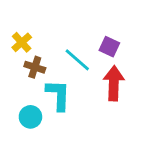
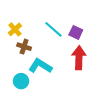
cyan line: (77, 60) -> (53, 29), moved
cyan L-shape: (58, 95) -> (40, 66), turned -60

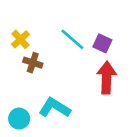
cyan L-shape: (40, 66) -> (55, 108), moved
cyan circle: (21, 81) -> (19, 119), moved

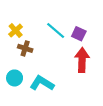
cyan circle: (19, 119) -> (15, 78), moved

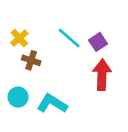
purple square: (79, 34) -> (98, 42), turned 32

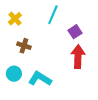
yellow cross: (19, 38) -> (15, 19), moved
cyan line: (69, 38) -> (53, 15), moved, turned 72

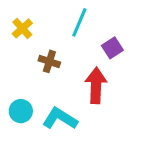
brown cross: (24, 46) -> (49, 61), moved
red arrow: (78, 57) -> (96, 86), moved

